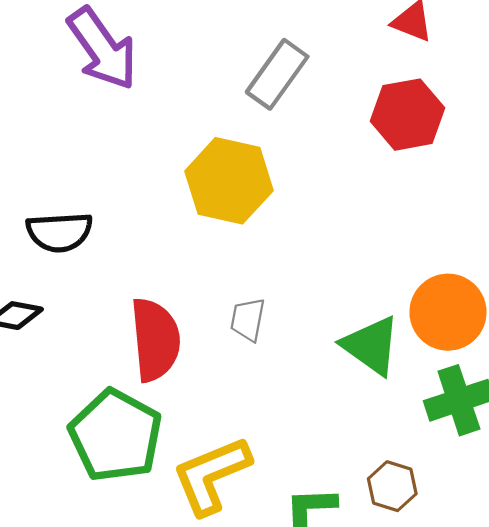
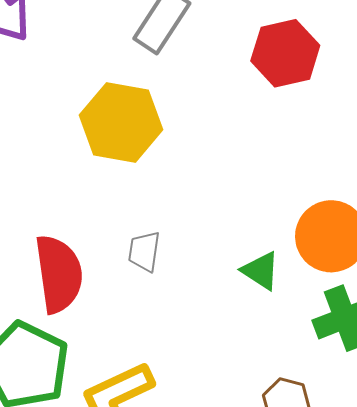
green triangle: (371, 346) -> (261, 271), size x0.7

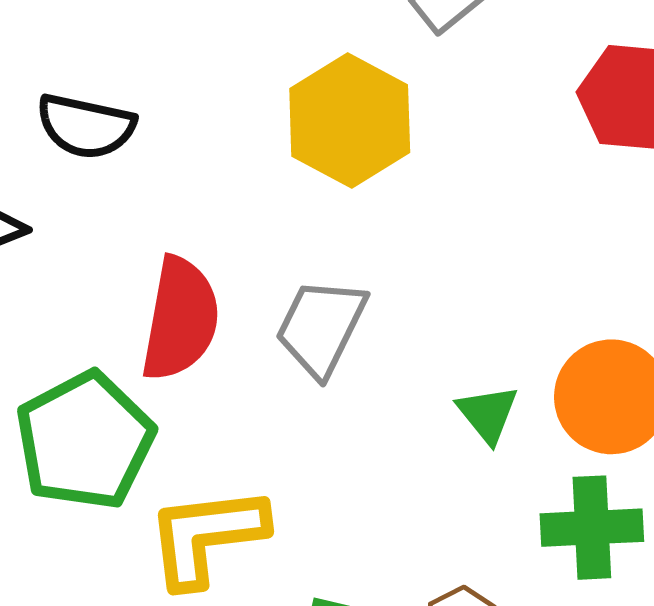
gray trapezoid: (144, 251) -> (321, 327), size x1.6

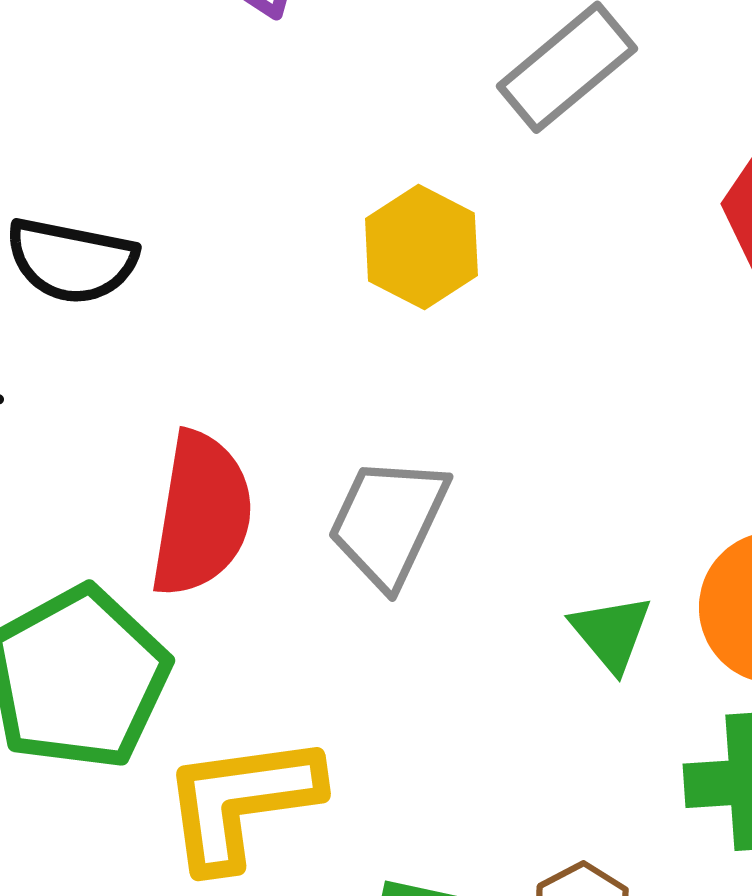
yellow hexagon: (350, 121) -> (421, 247), size x0.7

